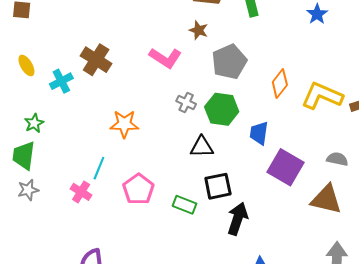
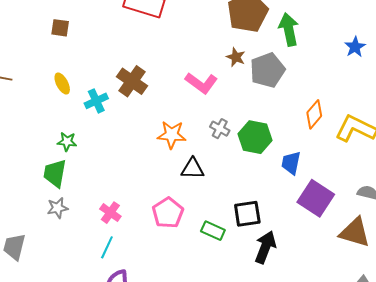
gray pentagon: (229, 62) -> (267, 70), moved
green star: (34, 123) -> (67, 142), turned 30
orange star: (124, 124) -> (172, 135), moved
black triangle: (202, 147) -> (193, 169), moved
cyan line: (99, 168) -> (107, 247), moved

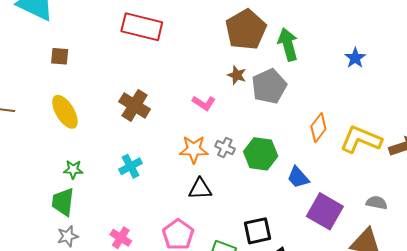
pink L-shape: (201, 83) -> (204, 103), size x0.7
yellow ellipse: (62, 84) -> (65, 112), size x1.6
cyan cross: (96, 101) -> (130, 166), moved
orange star: (172, 135) -> (194, 149), moved
blue trapezoid: (291, 163) -> (298, 177), turned -50

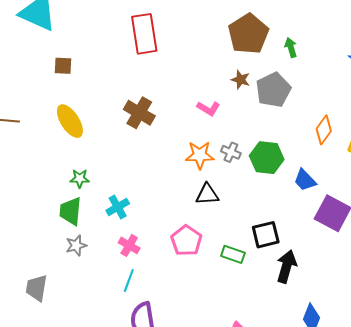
red rectangle: (142, 27) -> (144, 34), turned 69
green arrow: (288, 44) -> (291, 48), size x0.6
cyan cross: (130, 166) -> (118, 207), moved

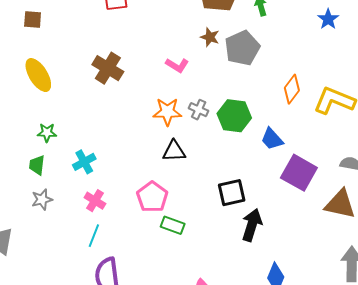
green trapezoid: (70, 211) -> (37, 165), size x0.7
green rectangle: (233, 254) -> (173, 225), moved

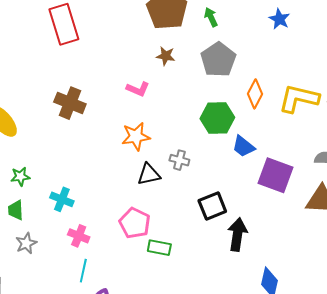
gray pentagon: (242, 48) -> (218, 60), moved
gray cross: (199, 110) -> (179, 160), moved
green hexagon: (234, 116) -> (217, 118), moved
cyan cross: (84, 162) -> (62, 199), turned -30

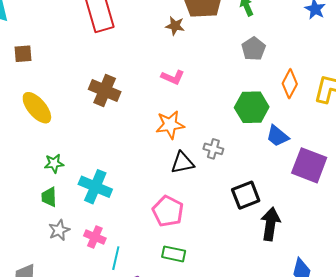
brown star: (166, 56) -> (175, 26), moved
gray pentagon: (218, 60) -> (253, 49), size x0.7
cyan cross: (62, 199) -> (95, 187), size x1.4
pink cross: (79, 236) -> (95, 237), moved
green rectangle: (159, 248) -> (174, 254), moved

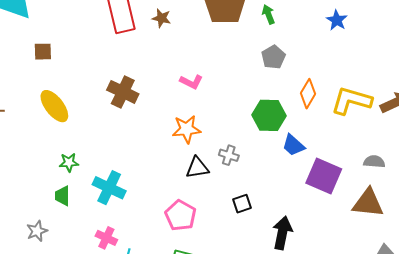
brown star: (175, 26) -> (161, 18), moved
black square: (246, 195) -> (242, 204), moved, size x0.7
gray star: (59, 230) -> (37, 231), moved

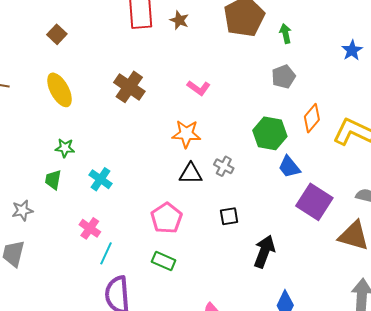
brown square: (43, 52) -> (57, 34), turned 36
cyan cross: (109, 188) -> (101, 179), size x0.7

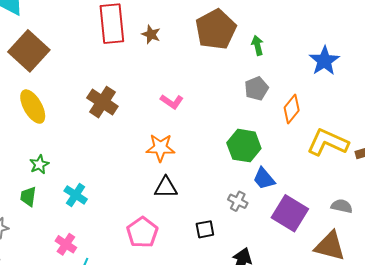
brown square: (57, 34) -> (29, 51), size x2.0
blue star: (352, 50) -> (324, 61), size x1.4
orange diamond: (312, 118) -> (292, 109), moved
green star: (65, 148) -> (39, 164), turned -30
gray cross: (224, 166) -> (238, 201), moved

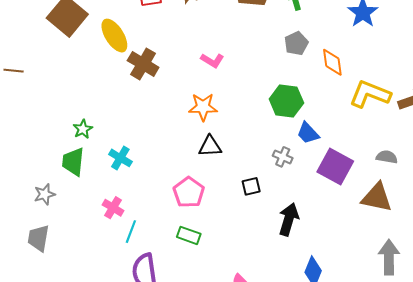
yellow ellipse: (33, 107) -> (114, 36), moved
orange diamond: (292, 109) -> (332, 62), turned -44
green trapezoid: (28, 197) -> (73, 162), size x1.4

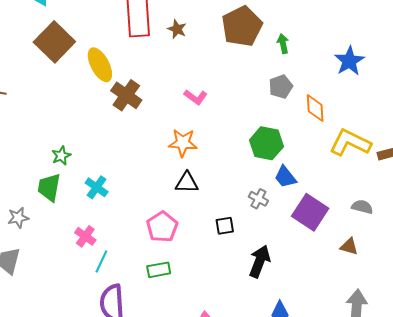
brown triangle: (377, 198) -> (349, 246), size x0.6
green rectangle: (189, 235) -> (159, 270), turned -35

